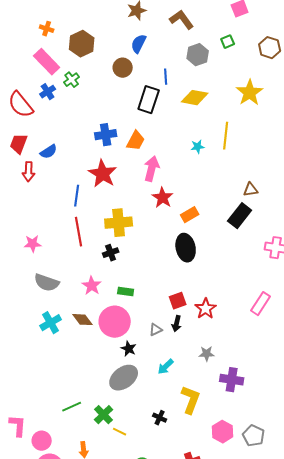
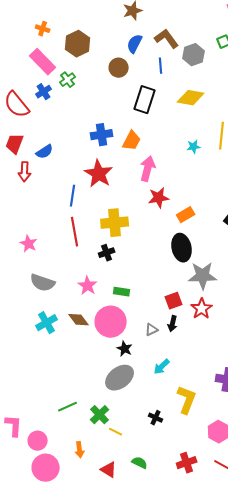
brown L-shape: (182, 20) -> (167, 39), moved
blue line: (166, 77) -> (161, 66), moved
red star: (163, 198) -> (159, 198), turned 30
pink star: (33, 244) -> (29, 244), turned 30
gray star: (207, 354) -> (203, 276), moved, size x1.8

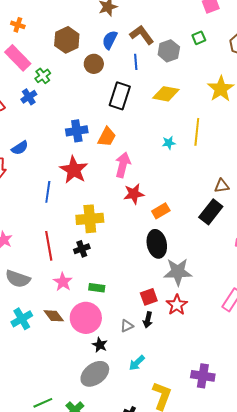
brown hexagon: (78, 44) -> (67, 40), moved
blue cross: (44, 92) -> (29, 97), moved
red line: (75, 232) -> (49, 246), moved

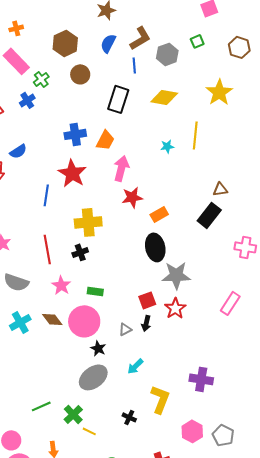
orange cross: (18, 25) -> (16, 28), turned -32
brown L-shape: (142, 35) -> (140, 38), turned 95
brown circle: (94, 64) -> (80, 74), moved

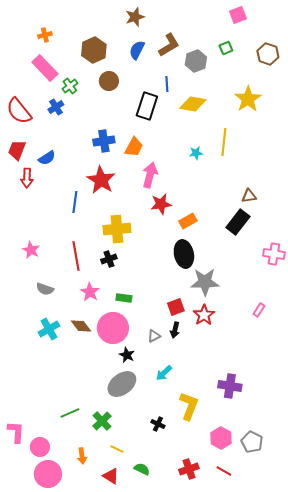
blue line: (134, 65) -> (167, 84), moved
gray semicircle: (16, 282) -> (45, 289), size x0.7
pink rectangle: (230, 303) -> (259, 310), size x0.6
yellow line: (89, 431) -> (117, 449), moved

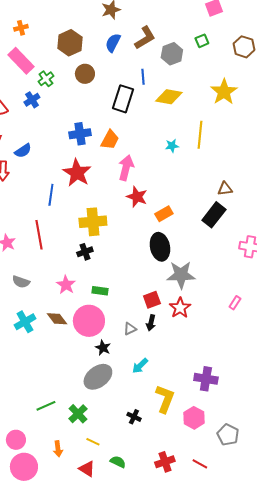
red star: (161, 204) -> (137, 197), turned 30
red line: (76, 256) -> (39, 235), moved
pink hexagon: (221, 438) -> (194, 418), moved

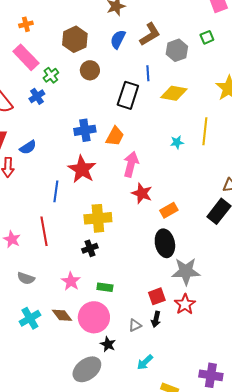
gray ellipse: (98, 377) -> (87, 369), moved

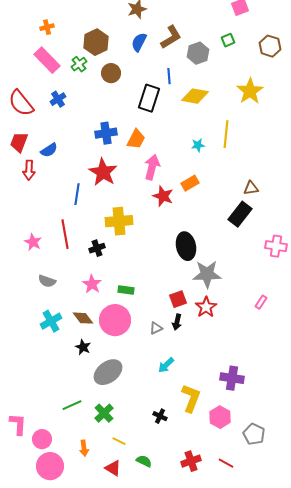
green cross: (51, 75) -> (79, 64), moved
orange rectangle: (169, 210) -> (190, 183), moved
black cross: (90, 248) -> (97, 248), moved
black star: (108, 344) -> (83, 347), moved

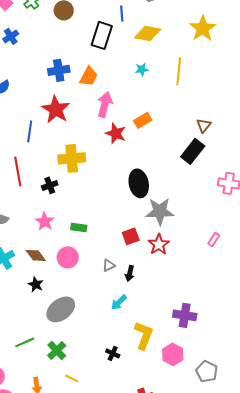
cyan star: (198, 145) -> (142, 69), moved
brown triangle: (251, 188) -> (204, 125), turned -42
pink circle: (115, 320) -> (68, 257), size x0.7
black arrow: (177, 322) -> (130, 273), moved

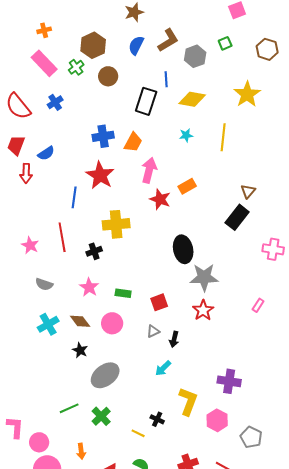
red square: (131, 236) -> (159, 302), moved
yellow line: (72, 378) -> (138, 433), moved

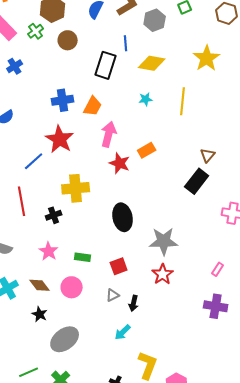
blue line: (74, 197) -> (34, 161), turned 40
black ellipse: (183, 249) -> (123, 217), moved
purple cross: (229, 381) -> (216, 306), moved

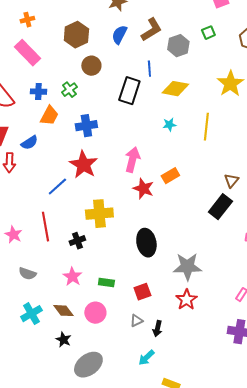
green cross: (36, 31) -> (69, 90), moved
blue cross: (15, 66) -> (38, 92), turned 35
orange trapezoid: (93, 106) -> (49, 116), moved

